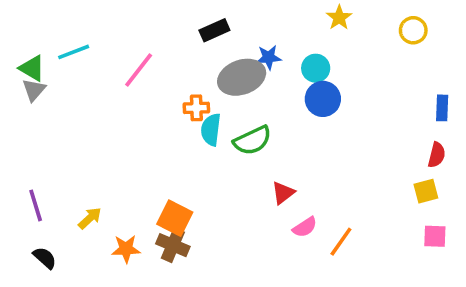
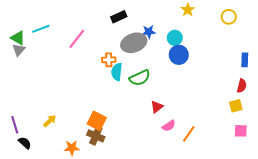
purple line: (36, 205) -> (15, 125), moved
orange star: (126, 249) -> (72, 148), moved

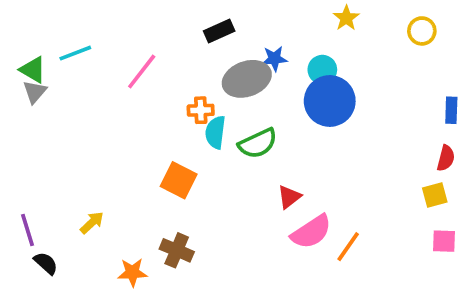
blue circle: (179, 55) -> (330, 101), size x1.4
orange square: (97, 121) -> (179, 180), moved
pink semicircle: (169, 126) -> (311, 232), size x1.6

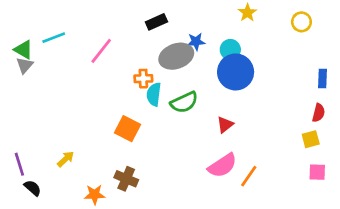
red triangle: (289, 197) -> (225, 125), moved

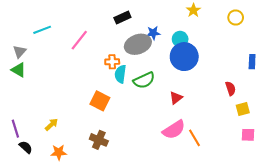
green triangle: (23, 50) -> (19, 70), moved
red semicircle: (319, 113) -> (230, 88), moved, turned -32
orange line: (249, 176) -> (194, 138), turned -66
orange star: (95, 195) -> (59, 152), moved

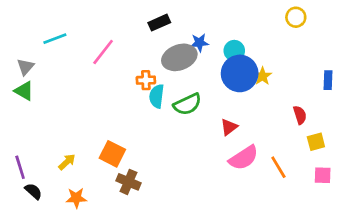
yellow star: (193, 10) -> (262, 76), moved
yellow circle: (236, 17) -> (296, 17), moved
orange square: (100, 101) -> (112, 154), moved
pink semicircle: (174, 130) -> (244, 158), moved
orange line: (194, 138) -> (278, 167), moved

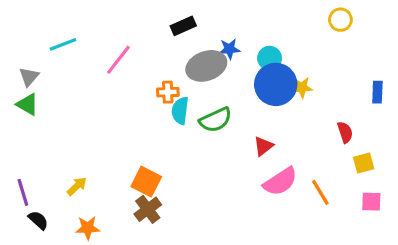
yellow star: (262, 76) -> (302, 88), turned 30
orange square: (112, 154) -> (146, 182), moved
brown cross: (128, 182) -> (148, 209), turned 30

